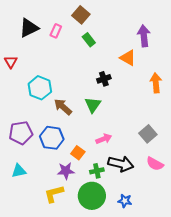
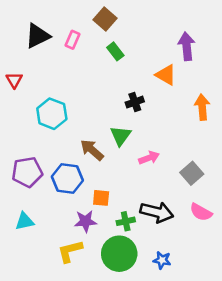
brown arrow: (63, 107) -> (92, 150), moved
pink arrow: (104, 139) -> (149, 158), moved
orange square: (78, 153) -> (101, 198), turned -32

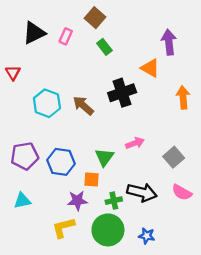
black cross: (135, 102) -> (122, 93), size x1.6
green triangle: (121, 136) -> (104, 157), moved
brown arrow: (92, 150) -> (83, 106), moved

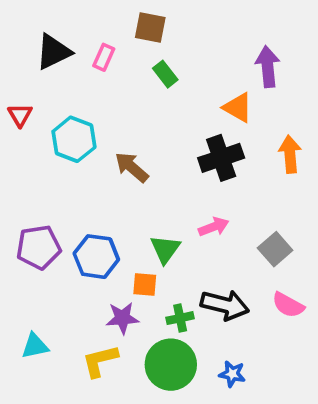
brown square: (95, 18) -> (150, 28), turned -30
black cross: (122, 93) -> (221, 158), moved
cyan hexagon: (47, 103) -> (74, 139), moved
cyan triangle: (22, 201) -> (35, 346), moved

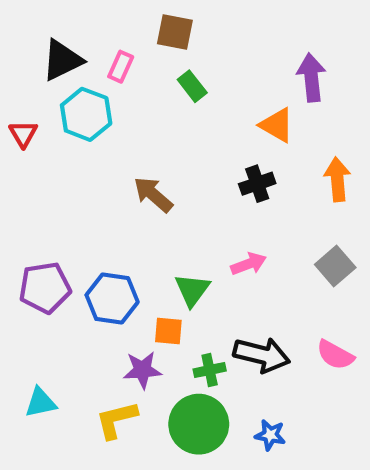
cyan hexagon: (74, 139) -> (86, 114), moved
black cross: (221, 158) -> (257, 184), size x0.7
gray square: (275, 249) -> (335, 266), moved

